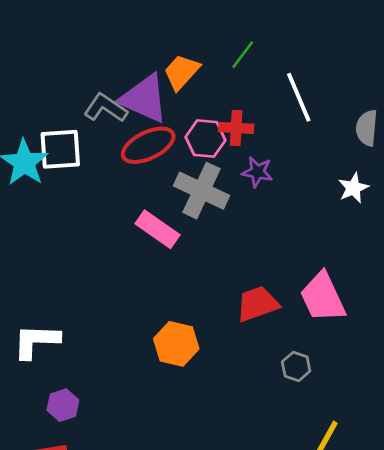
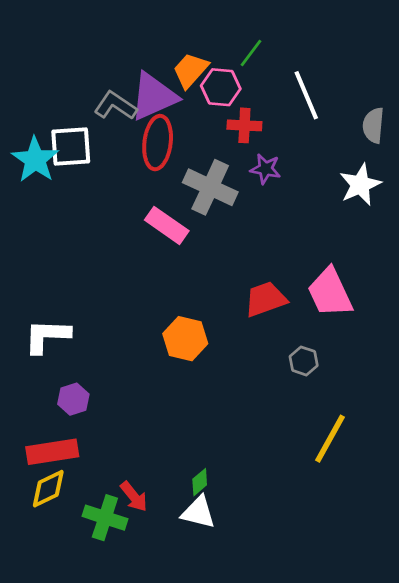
purple triangle: (144, 99) -> (154, 96), turned -48
pink hexagon: (205, 139) -> (221, 87), moved
red ellipse: (148, 145) -> (158, 143), turned -57
white star: (353, 188) -> (360, 185), size x1.4

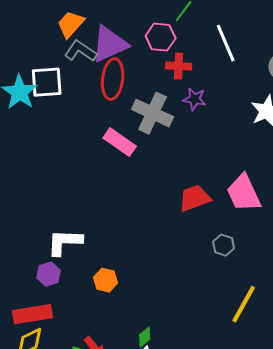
orange trapezoid: (190, 70) -> (71, 24), moved
white L-shape: (47, 336) -> (65, 242), moved
orange hexagon: (185, 339) -> (106, 280), moved, size x0.7

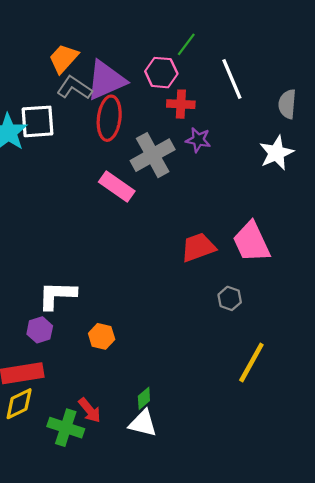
gray cross: (153, 113) -> (153, 155), turned 36

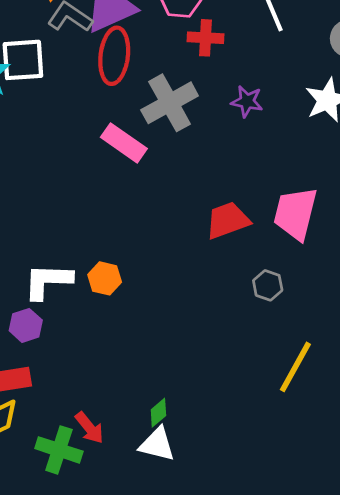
purple star: (198, 140) -> (247, 101), moved
pink trapezoid: (251, 242) -> (295, 213), turned 39
orange hexagon: (102, 336) -> (105, 278), moved

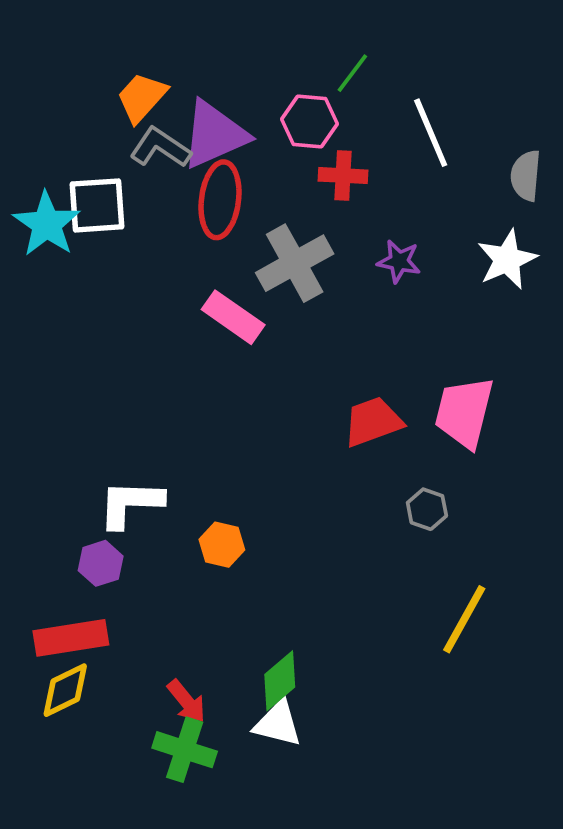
orange hexagon: (105, 278) -> (222, 545), moved
green diamond: (158, 413) -> (280, 681), size x1.5
green cross: (59, 450) -> (185, 750), moved

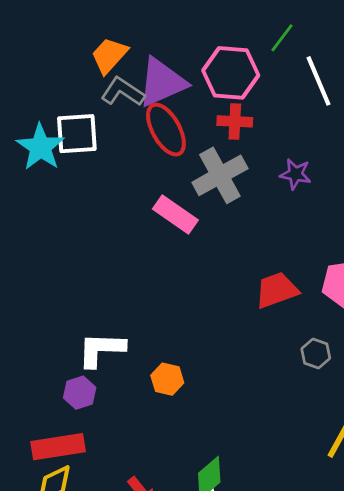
green line: (352, 73) -> (282, 38), moved
pink hexagon: (309, 122) -> (231, 73), size x1.4
red cross: (343, 176) -> (235, 121), moved
red ellipse: (220, 200) -> (166, 130), turned -36

